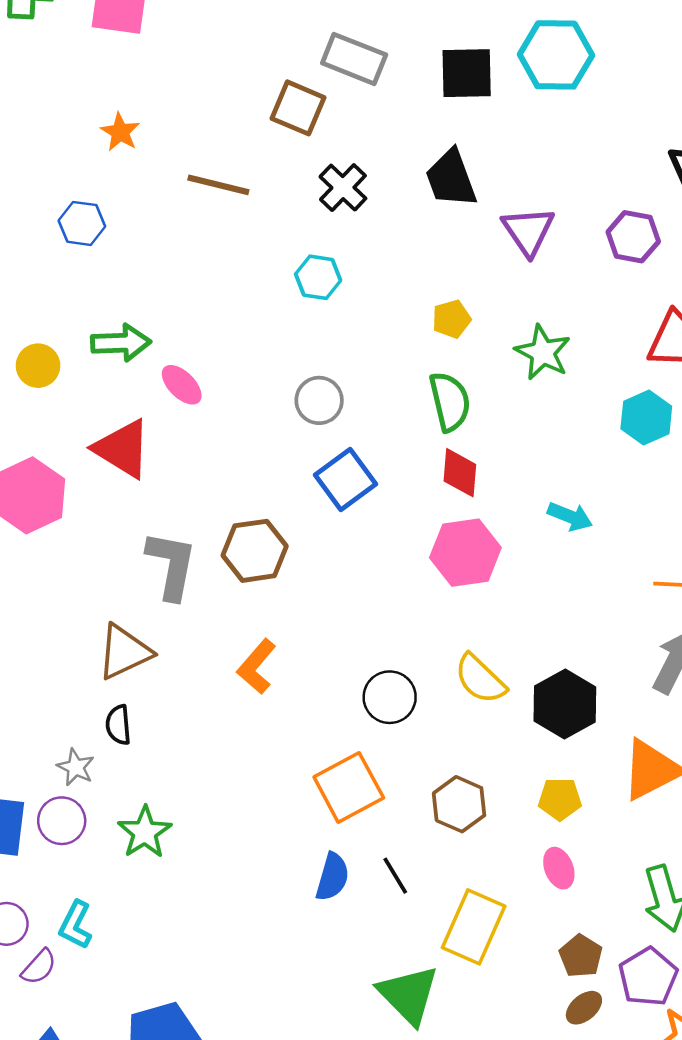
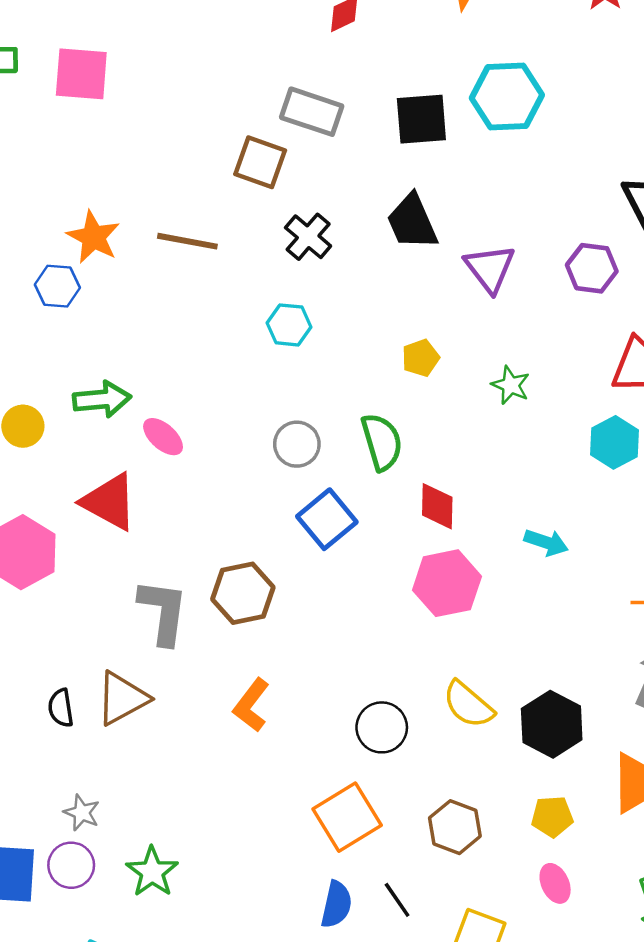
orange star: (120, 132) -> (93, 237), moved, size x1.4
green star: (543, 352) -> (511, 385), size x0.7
green semicircle: (450, 402) -> (382, 442), moved
black semicircle: (118, 725) -> (61, 708), moved

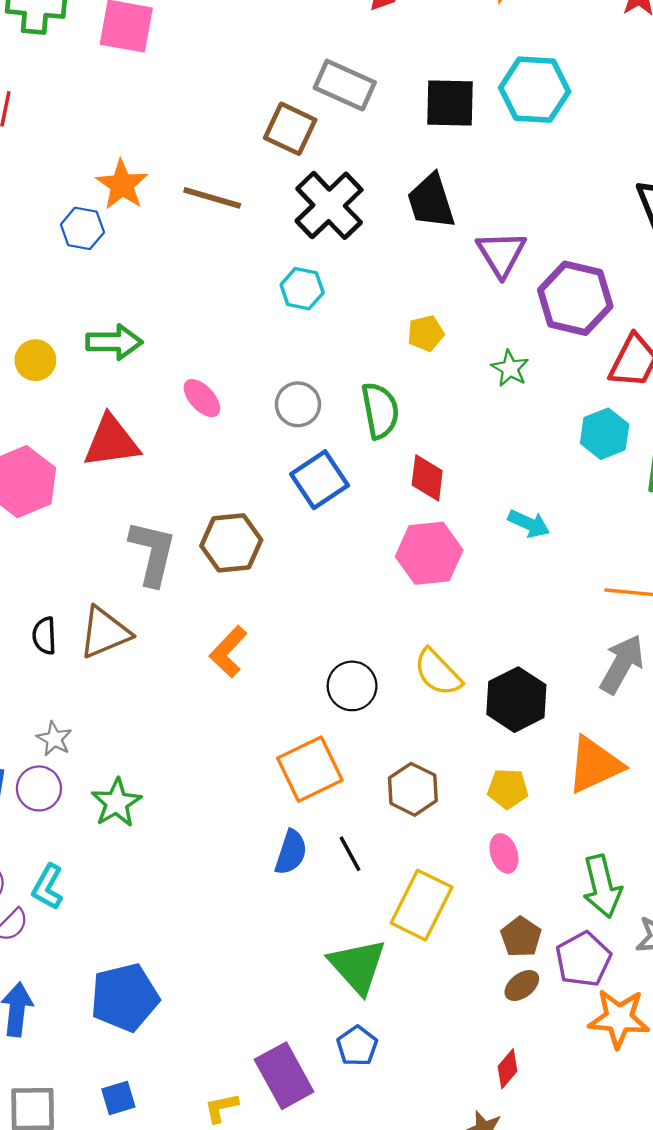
black cross: (308, 237) -> (329, 205), size x1.5
purple hexagon: (592, 268) -> (575, 298), moved, size x1.5
pink ellipse: (163, 437) -> (202, 398), moved
red triangle: (109, 502) -> (111, 442), turned -42

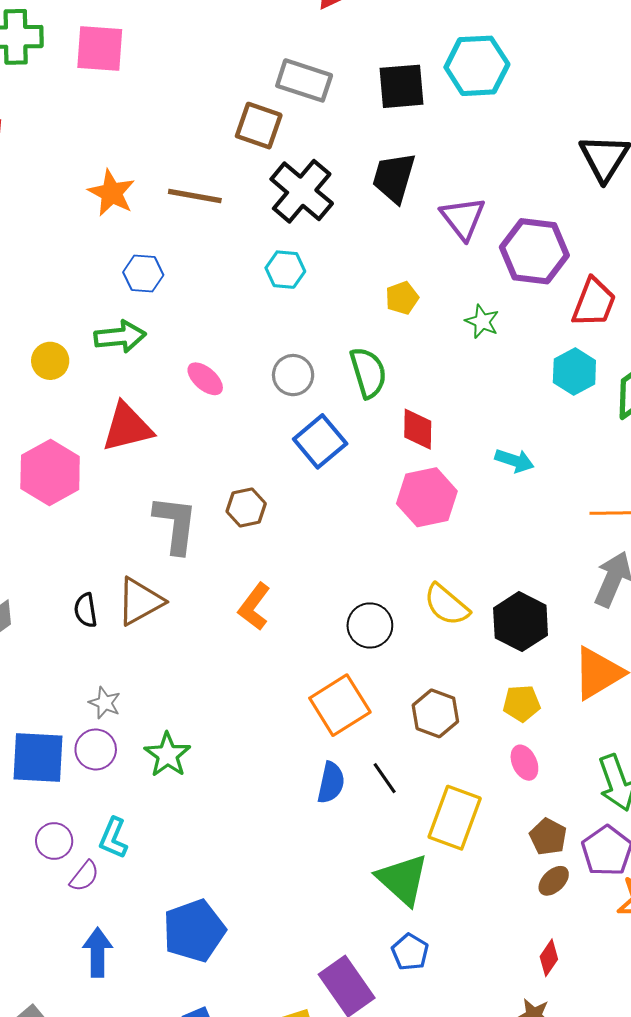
black trapezoid: (431, 201) -> (394, 178), turned 40
blue hexagon: (82, 228) -> (143, 274), moved
brown hexagon: (231, 543) -> (246, 507), size x0.7

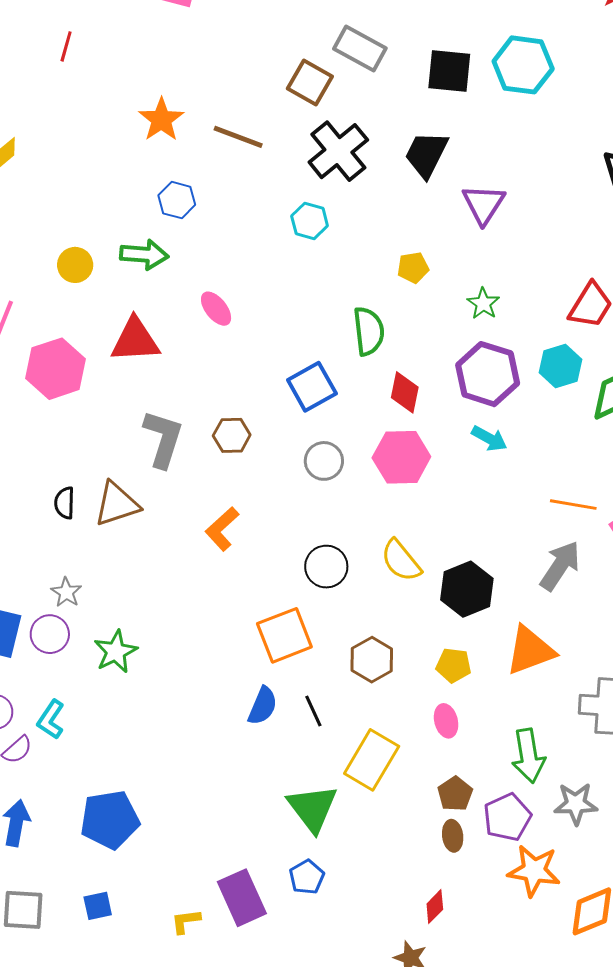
purple hexagon: (534, 251) -> (488, 374), moved
gray circle: (293, 375) -> (324, 461), moved
brown ellipse: (554, 881) -> (453, 836), turned -64

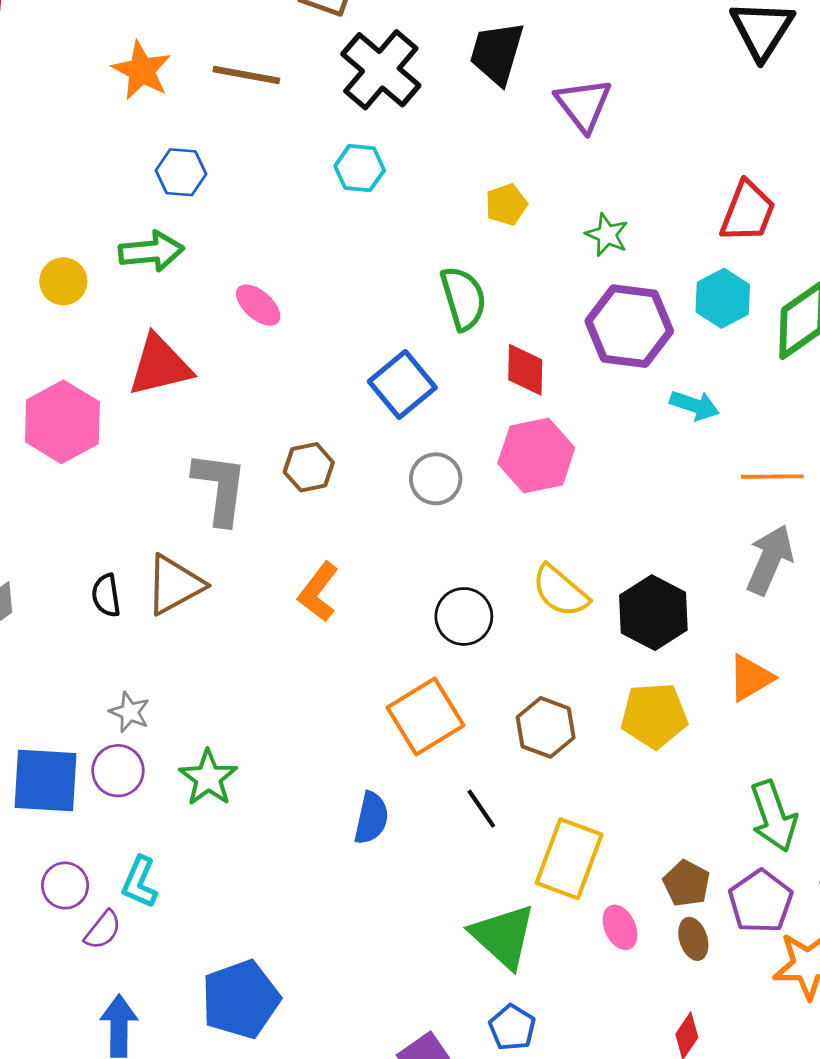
cyan arrow: (489, 438) -> (695, 405), moved
orange triangle: (530, 651) -> (751, 678), size x0.7
yellow pentagon: (454, 665) -> (654, 715), size x1.4
blue semicircle: (263, 706) -> (371, 818), moved
pink ellipse: (446, 721) -> (620, 927), moved

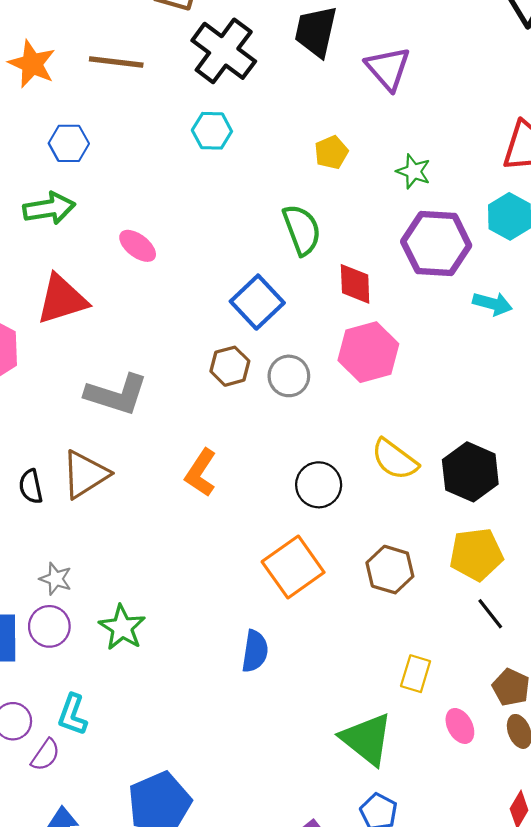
brown hexagon: (309, 467) -> (230, 366), moved
gray L-shape: (220, 488) -> (116, 394), turned 104
black line: (481, 809) -> (490, 614), moved
yellow rectangle: (569, 859) -> (416, 674), size x0.6

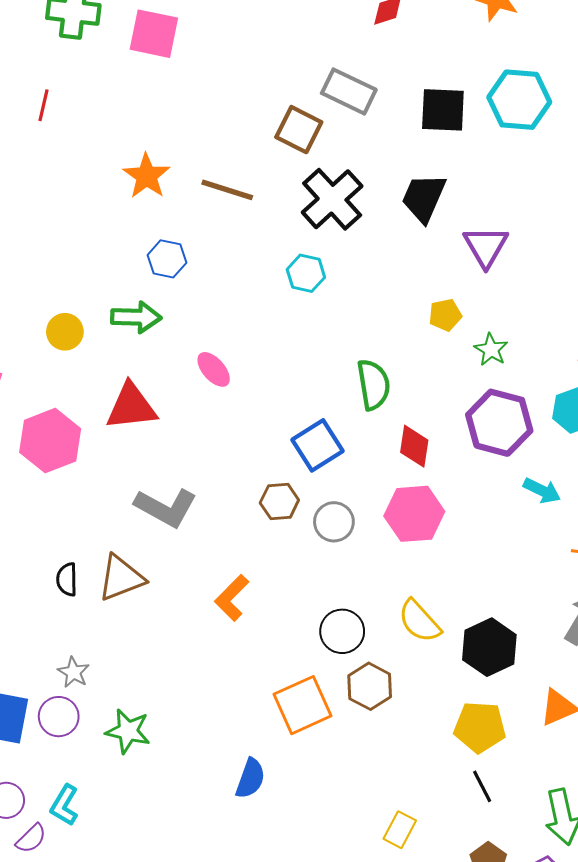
yellow pentagon: (331, 152) -> (445, 315), moved
brown hexagon: (390, 570) -> (370, 686), moved
green star: (122, 627) -> (128, 731), turned -30

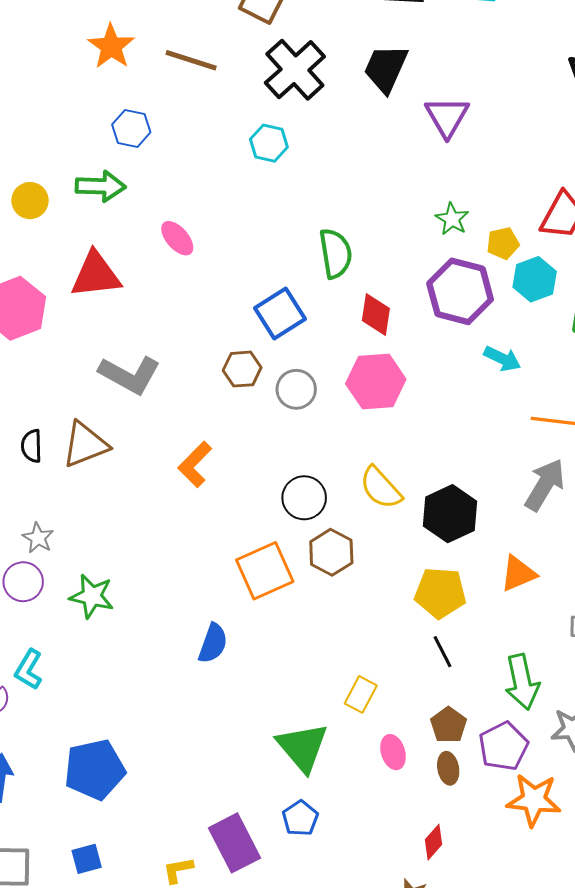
yellow pentagon: (445, 315) -> (503, 243), moved

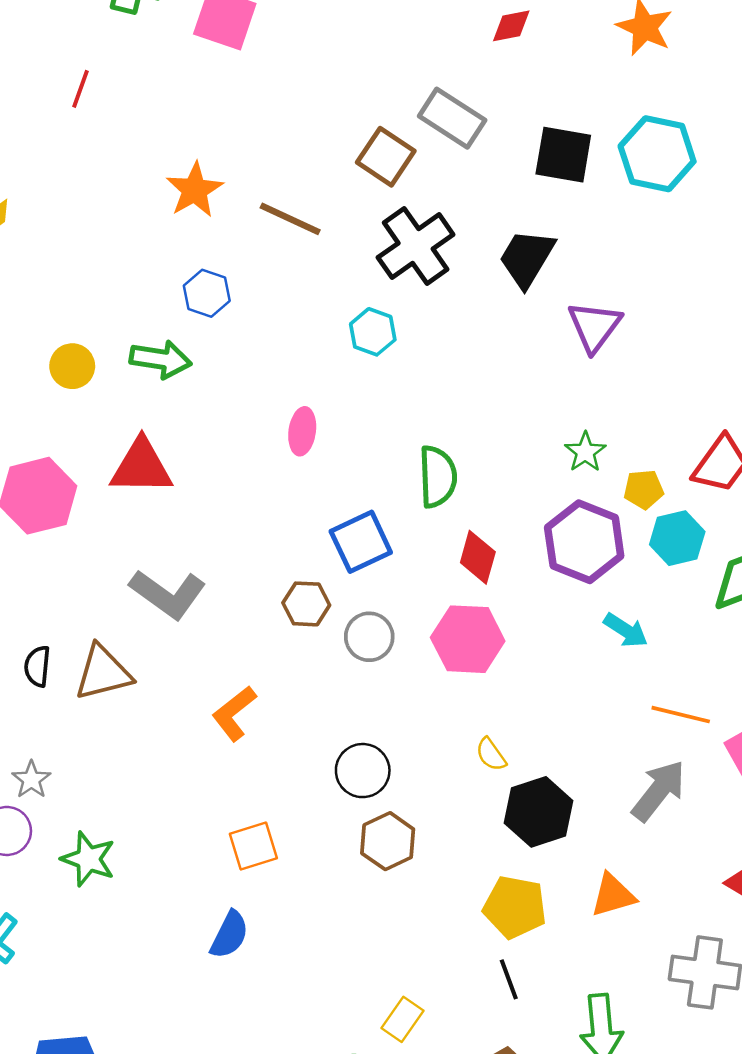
pink ellipse: (177, 238) -> (302, 431), moved, turned 42
yellow semicircle: (381, 488) -> (491, 754), moved, size x0.6
orange square: (265, 571) -> (253, 846), moved, size x0.7

